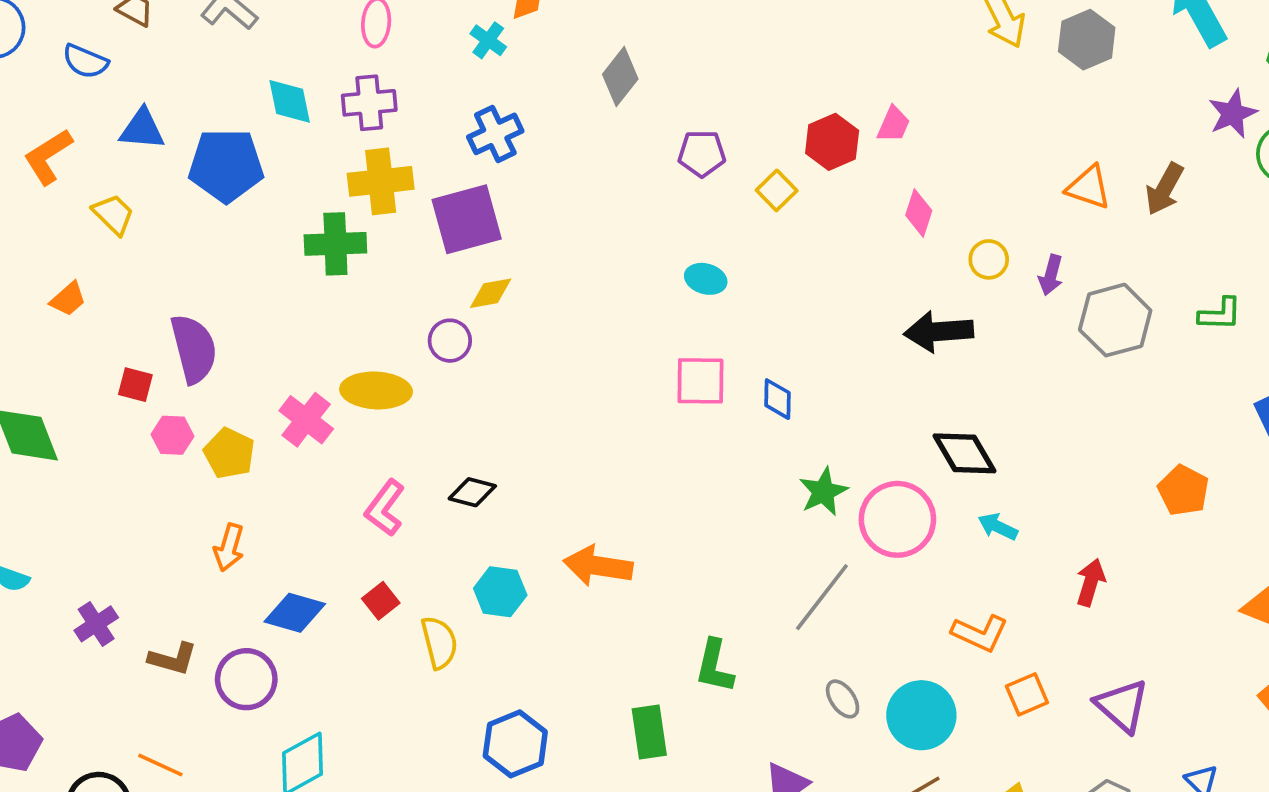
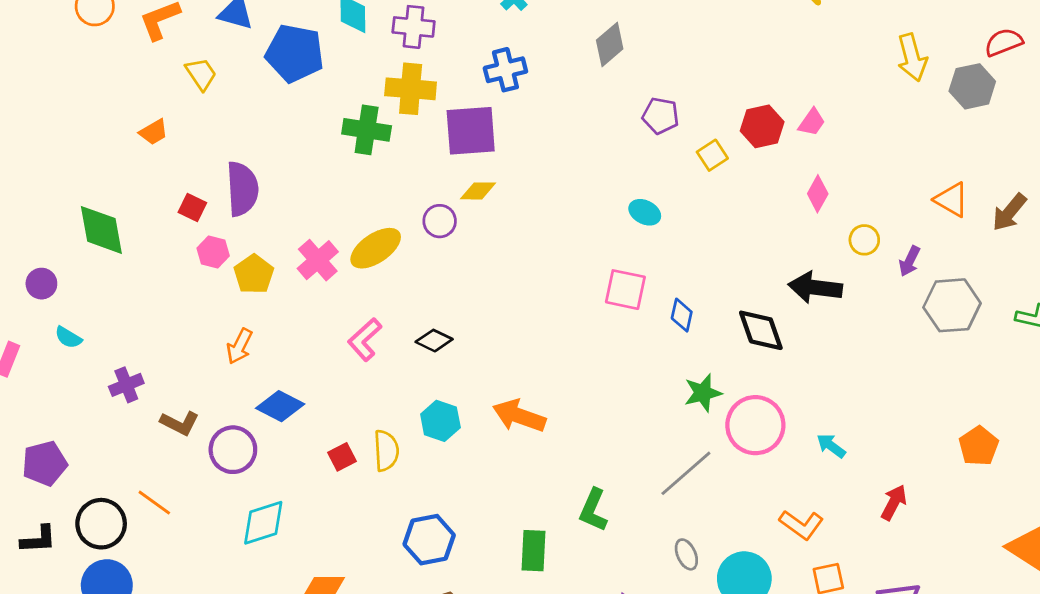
yellow ellipse: (376, 390) -> (376, 248), turned -48
black diamond: (964, 453) -> (761, 330), moved
red square: (381, 601) -> (342, 457), moved

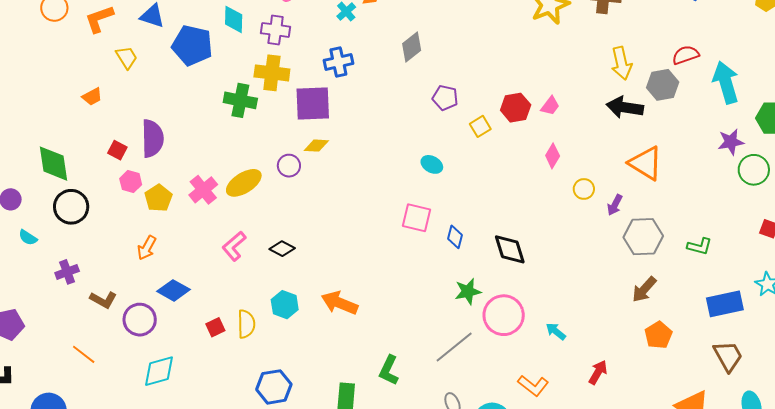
orange triangle: (952, 200) -> (646, 163), size x1.4
brown arrow: (1009, 212) -> (644, 289), moved
black arrow: (815, 288) -> (625, 107), moved
black circle: (101, 524) -> (71, 207), moved

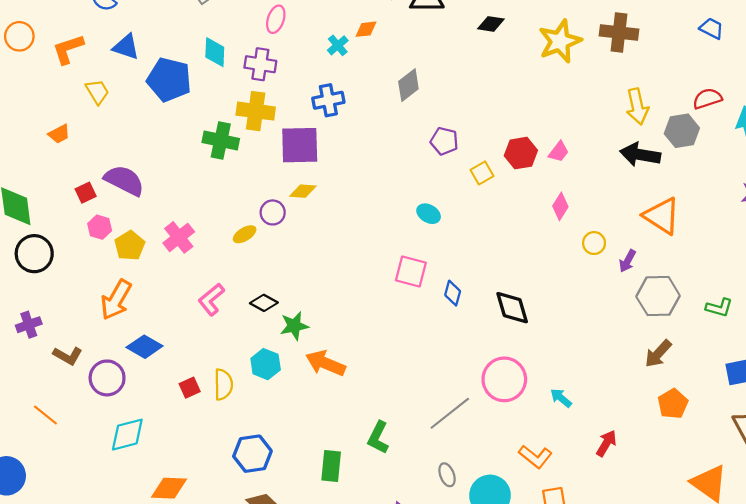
purple semicircle: (153, 138) -> (124, 180), turned -63
red square: (117, 150) -> (86, 193), turned 36
yellow ellipse: (244, 183) -> (245, 234), moved, size x0.6
orange arrow: (147, 248) -> (116, 300), size x1.5
green star: (468, 291) -> (294, 326), moved

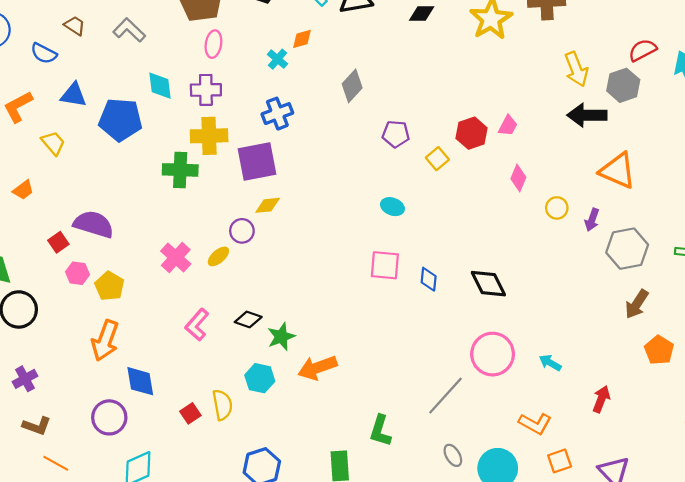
pink cross: (179, 237) -> (176, 257), moved
blue diamond: (145, 347) -> (140, 381), turned 60
brown L-shape: (68, 356) -> (37, 426), moved
orange arrow: (325, 363) -> (317, 368), turned -33

